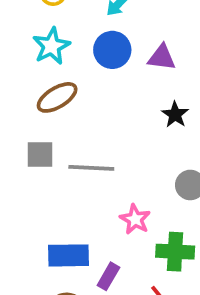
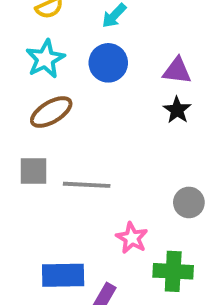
purple triangle: (162, 57) -> (177, 71), moved
black star: (175, 115) -> (177, 110), moved

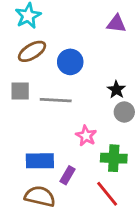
blue circle: (108, 63) -> (70, 62), moved
black star: (177, 110) -> (116, 90), moved

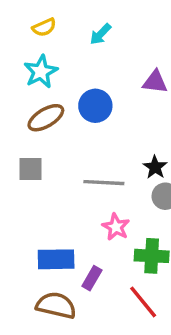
blue circle: (70, 62) -> (95, 106), moved
gray line: (56, 100) -> (104, 183), moved

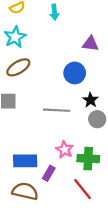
cyan arrow: (100, 34) -> (54, 12), turned -49
blue circle: (95, 106) -> (75, 73), moved
pink star: (116, 227) -> (65, 150), moved

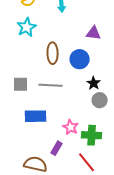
brown ellipse: (18, 67) -> (53, 53), moved, turned -60
gray line: (57, 110) -> (51, 85), moved
blue rectangle: (25, 161) -> (36, 116), moved

